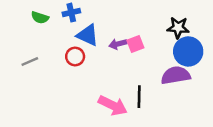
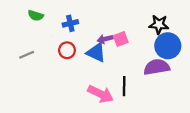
blue cross: (71, 13) -> (70, 23), moved
blue triangle: (88, 35) -> (96, 53), moved

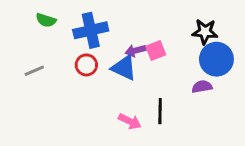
blue cross: (70, 23) -> (91, 30), size x1.6
purple semicircle: (157, 67) -> (202, 87), size x0.6
pink arrow: (101, 94) -> (130, 121), size x0.7

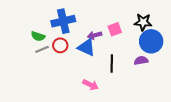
green semicircle: (46, 20) -> (38, 36), moved
pink square: (156, 50) -> (115, 29), moved
gray line: (34, 71) -> (42, 49), moved
black line: (160, 111) -> (112, 64), moved

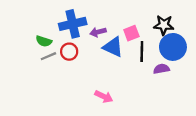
purple arrow: (95, 35) -> (98, 32), moved
blue triangle: (87, 47) -> (113, 47), moved
black line: (112, 64) -> (142, 52), moved

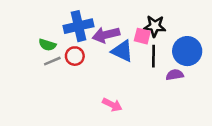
black star: (164, 25) -> (155, 26), moved
purple arrow: (98, 32) -> (106, 35), size x1.5
pink square: (131, 33) -> (142, 36), turned 35

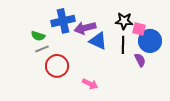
pink square: (142, 36) -> (139, 29), moved
red circle: (75, 56) -> (57, 66), moved, size x1.5
purple semicircle: (175, 75) -> (140, 60), turned 72

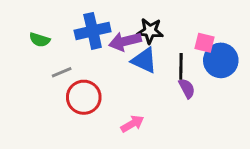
black star: (124, 21) -> (150, 31), moved
green semicircle: (38, 36) -> (40, 40), moved
purple semicircle: (140, 60) -> (187, 88), moved
pink arrow: (90, 84) -> (132, 124), turned -56

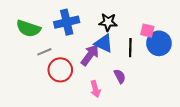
green semicircle: (40, 40) -> (28, 28), size x1.6
purple arrow: (125, 41) -> (90, 55), moved, turned 140
purple semicircle: (187, 88) -> (120, 76), moved
pink arrow: (132, 124) -> (95, 89), turned 105

